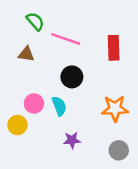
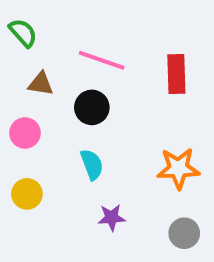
green semicircle: (35, 21) -> (23, 33), moved
black circle: (72, 77) -> (92, 107), moved
pink circle: (34, 103) -> (25, 133), moved

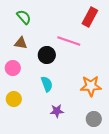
green semicircle: (23, 33) -> (24, 17), moved
pink line: (102, 60) -> (69, 41), moved
red rectangle: (176, 74) -> (90, 17), moved, turned 30

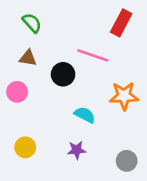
cyan semicircle: (47, 84) -> (85, 115), moved, turned -42
orange star: (91, 86) -> (124, 96), moved
yellow circle: (14, 99) -> (25, 147), moved

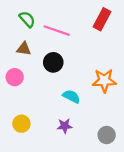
pink line: (93, 55) -> (57, 31), moved

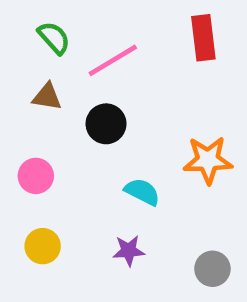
red rectangle: (102, 19) -> (203, 38), turned -35
pink line: (57, 31) -> (113, 60), turned -50
pink circle: (15, 77) -> (36, 176), moved

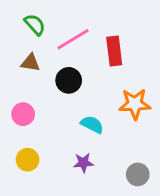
red rectangle: (203, 38) -> (114, 51), moved

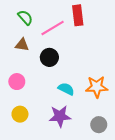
red rectangle: (114, 51) -> (78, 15), moved
orange star: (135, 104) -> (97, 87), moved
purple star: (83, 163) -> (60, 116), size x1.5

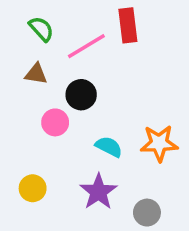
pink circle: (17, 82) -> (55, 122), moved
purple star: (60, 116) -> (98, 192), turned -30
gray circle: (99, 125) -> (147, 213), moved

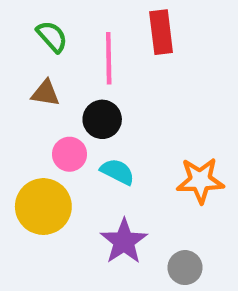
pink line: (86, 46) -> (109, 58), turned -60
cyan semicircle: (109, 147) -> (117, 172), moved
yellow circle: (33, 188) -> (43, 207), moved, size x1.6

